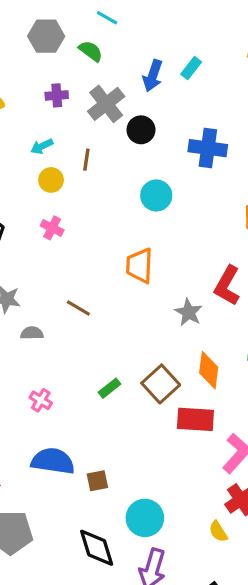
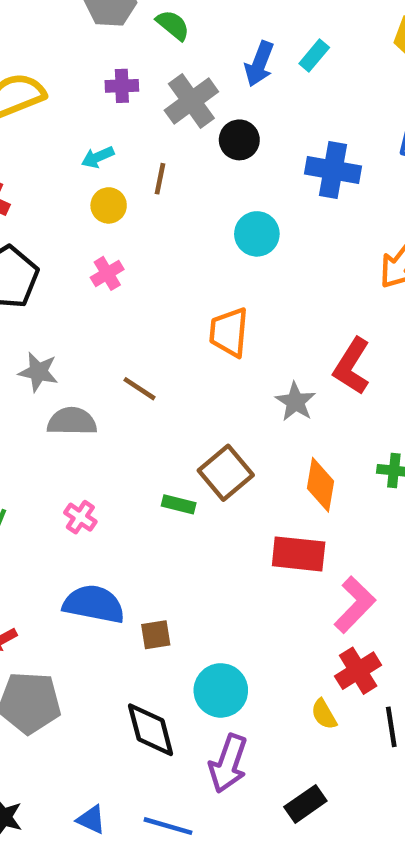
pink cross: (52, 228) -> (107, 273), turned 30
gray semicircle: (32, 333) -> (72, 421), size x1.5
brown square: (161, 384) -> (226, 473), moved
green rectangle: (110, 388) -> (179, 504), turned 50

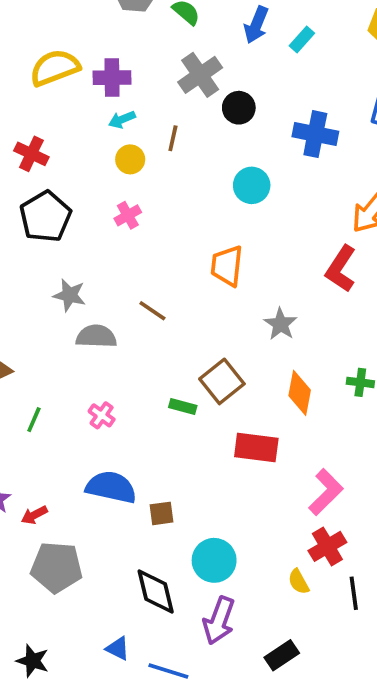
blue arrow: (259, 64) -> (256, 25), moved
purple cross: (122, 86) -> (112, 78), moved, size x1.4
red L-shape: (352, 366) -> (341, 269), moved
red rectangle: (299, 554) -> (256, 448), moved
blue triangle: (91, 820) -> (118, 648), moved

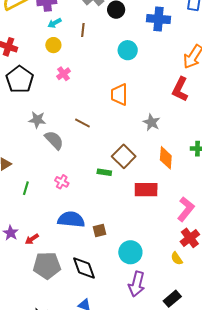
yellow circle: (130, 159) -> (53, 45), moved
gray semicircle: (96, 336) -> (54, 140), turned 50
black diamond: (156, 591) -> (84, 268), moved

